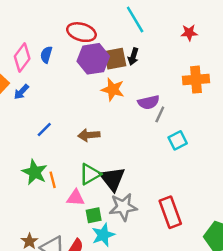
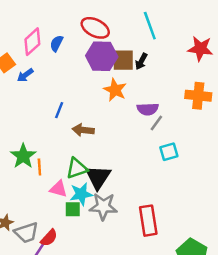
red star: (189, 33) -> (200, 49), size x1.5
blue line: (44, 129) -> (59, 110), moved, turned -35
cyan star: (103, 235) -> (81, 194), moved

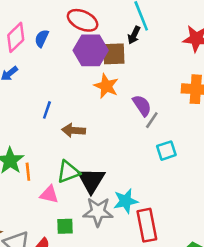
black arrow: (141, 61) -> (134, 35), moved
purple semicircle: (148, 109) -> (142, 106), turned -120
cyan star: (81, 194) -> (126, 201), moved
green square: (73, 209) -> (65, 226), moved

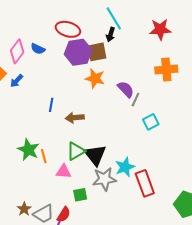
blue semicircle: (42, 38) -> (38, 49), turned -80

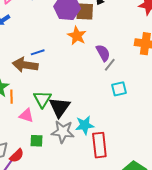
blue line: (51, 105) -> (38, 52), moved, turned 48
brown arrow: (75, 118) -> (25, 65), moved, size x1.4
green triangle: (76, 151) -> (42, 99), turned -42

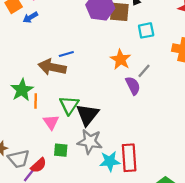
orange star: (77, 36) -> (121, 59), moved
purple semicircle: (103, 53) -> (133, 86), moved
cyan square: (119, 89) -> (146, 30), moved
pink triangle: (26, 115) -> (51, 122), turned 35
cyan star: (85, 125) -> (110, 161), moved

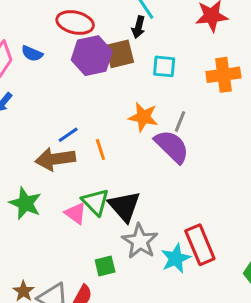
cyan square: (146, 30) -> (164, 66), turned 35
purple semicircle: (133, 86) -> (172, 146), size x1.4
orange line: (36, 101) -> (100, 149), moved
pink triangle: (51, 122) -> (76, 213), moved
gray star: (90, 142) -> (140, 241), turned -30

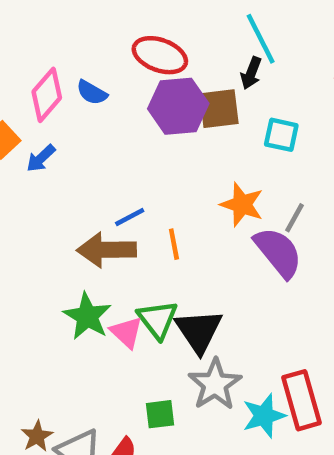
green star: (25, 203) -> (87, 316), moved

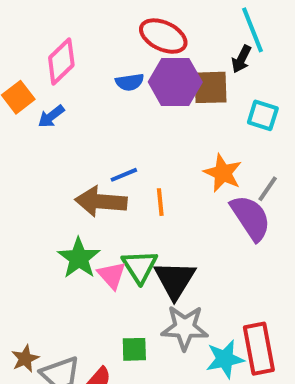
blue semicircle: (92, 93) -> (130, 82), moved, turned -44
gray star: (215, 384) -> (185, 328), turned 30

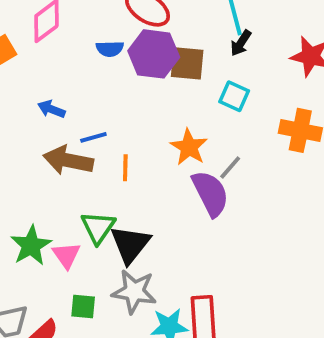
black arrow: (241, 59) -> (241, 43), moved
blue arrow: (51, 116) -> (51, 109), moved, turned 52
green star: (79, 258) -> (31, 246), moved
pink triangle: (112, 275) -> (66, 255), moved

